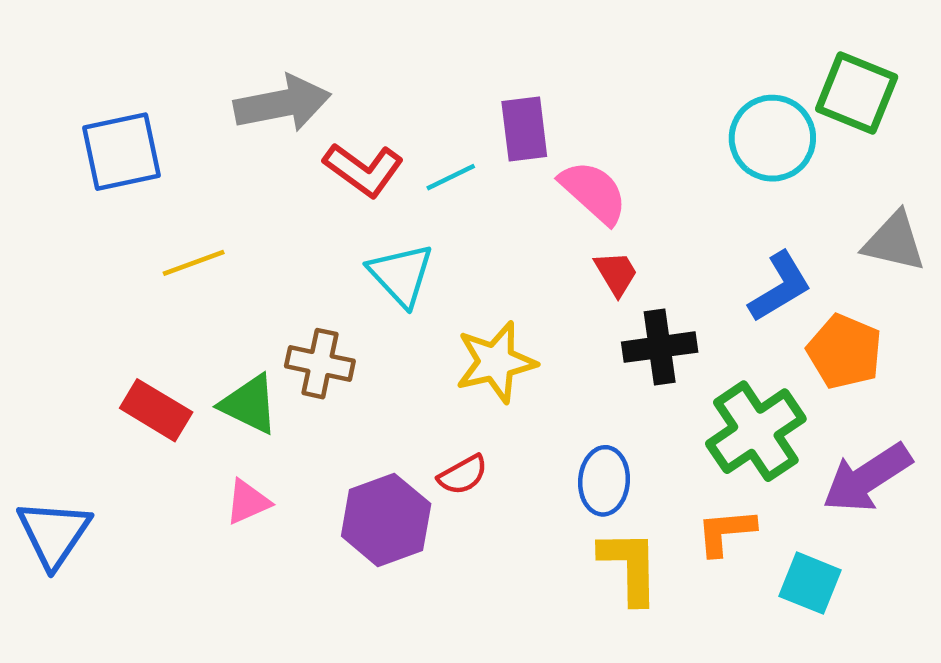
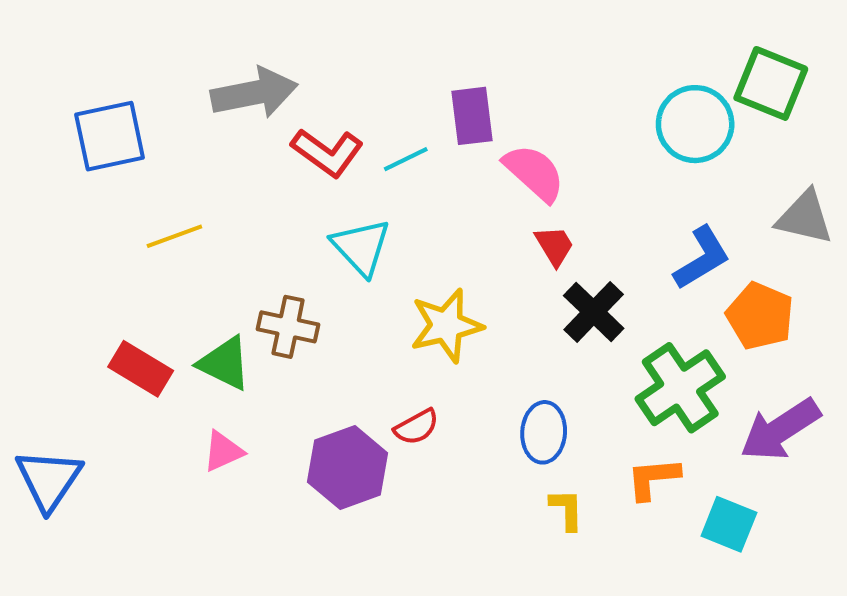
black cross: (660, 347) -> (594, 312), turned -38
yellow L-shape: (630, 567) -> (567, 509), size x0.6

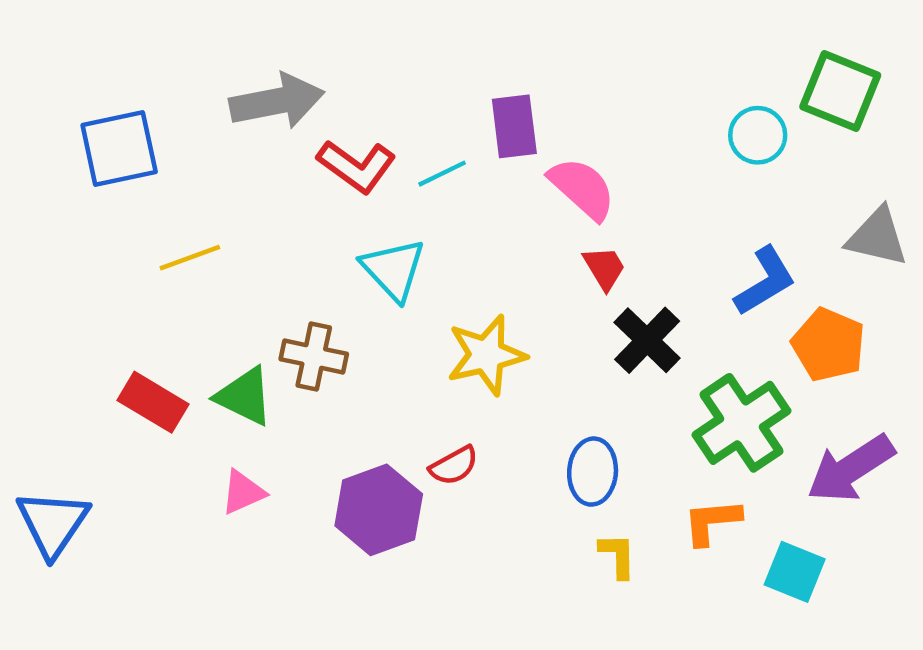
cyan circle: (695, 124) -> (758, 135), size x0.7

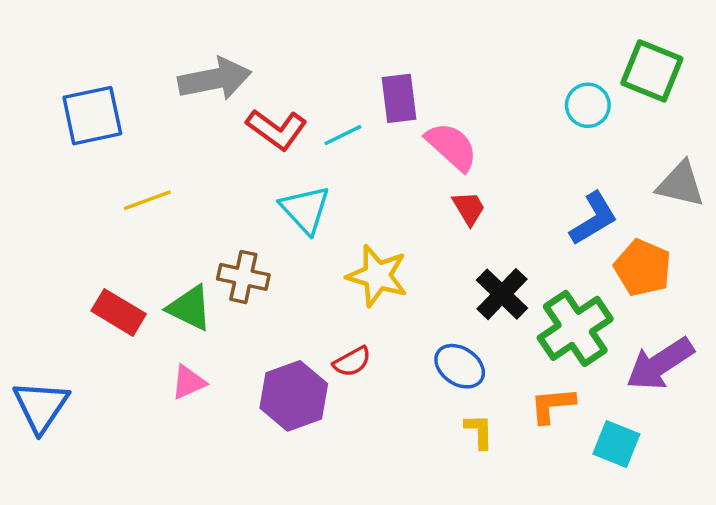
black cross: (647, 340) -> (502, 294), moved
yellow star: (486, 355) -> (377, 276), turned 30
blue ellipse: (593, 472) -> (460, 366), turned -60

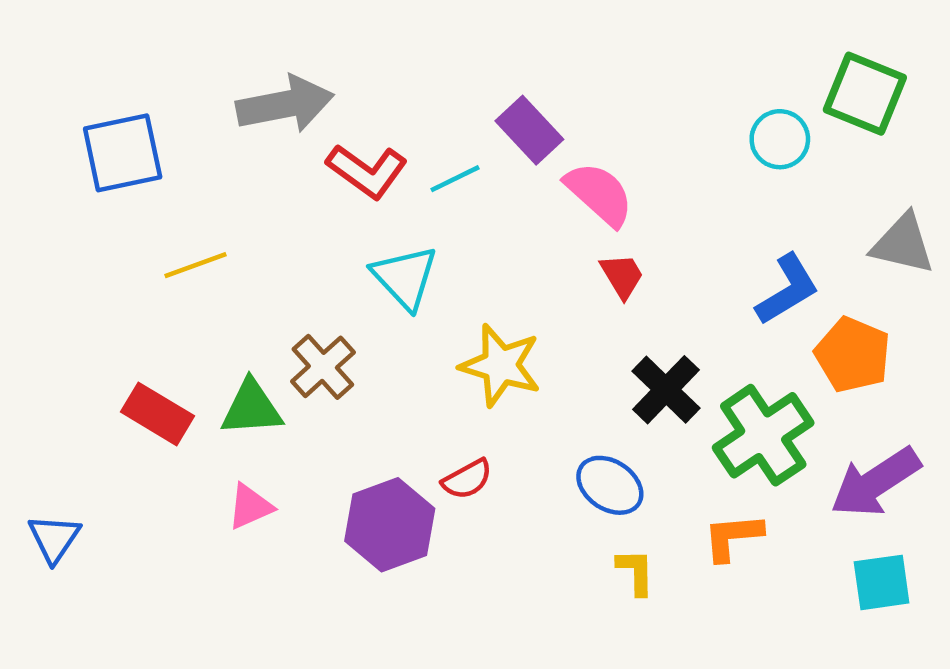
purple rectangle: (399, 98) -> (529, 130), turned -36
brown cross: (243, 277) -> (323, 367), turned 36
green triangle: (190, 308) -> (252, 408), turned -30
blue triangle: (41, 406) -> (54, 538), size x0.7
cyan square: (616, 444) -> (882, 582), moved, turned -30

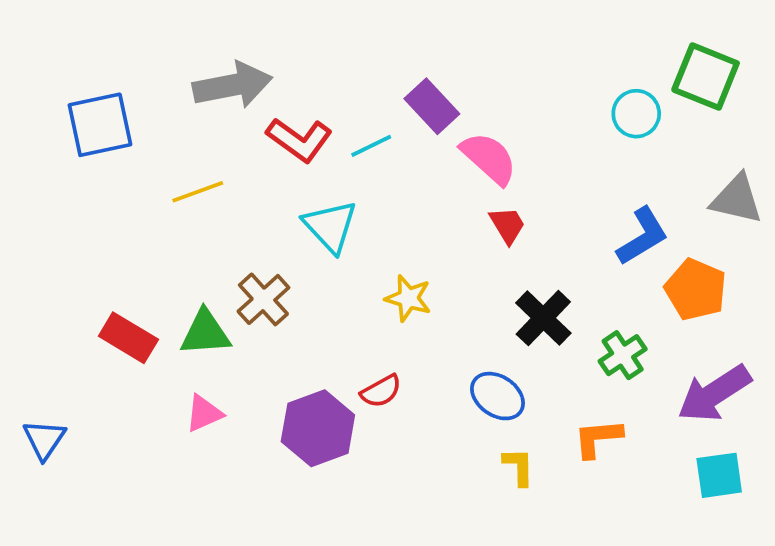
yellow line: (195, 265) -> (198, 192), moved
yellow star: (501, 365) -> (408, 298), size x0.7
green cross: (763, 435) -> (623, 355), size x0.6

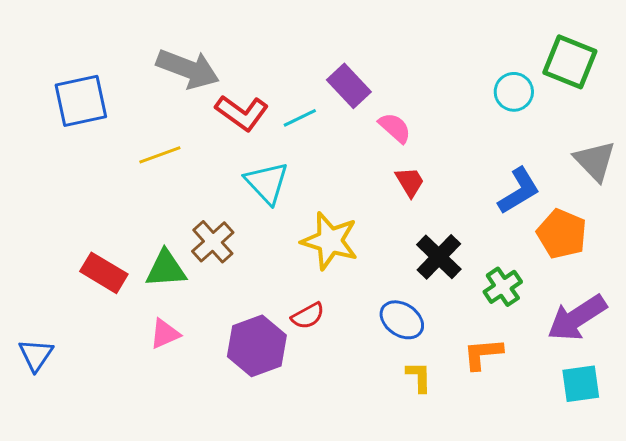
gray arrow: (232, 85) -> (188, 69), turned 32
pink semicircle: (489, 158) -> (395, 128), size x0.7
gray triangle: (737, 199) -> (595, 161), turned 33
yellow star: (408, 298) -> (330, 241), size x1.5

